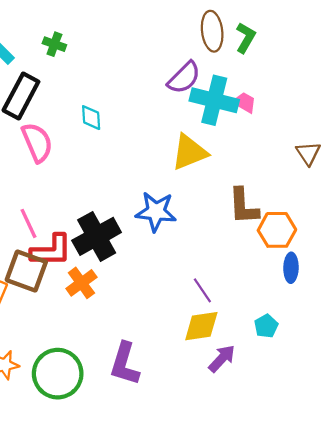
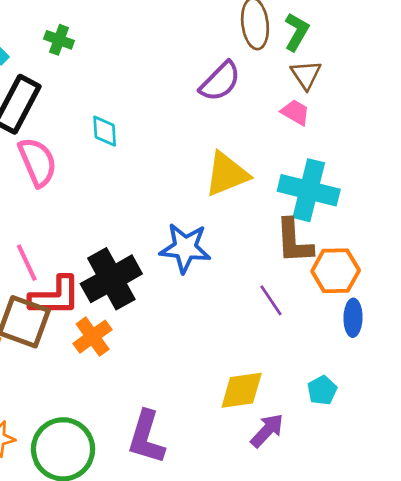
cyan cross: (214, 100) -> (309, 190), moved
brown triangle: (308, 153) -> (306, 75), moved
purple line: (202, 290) -> (271, 300), moved

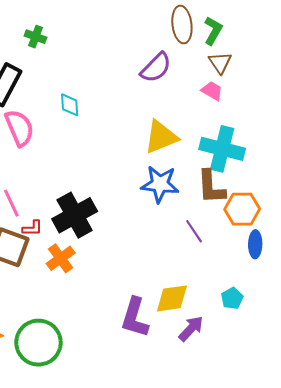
blue star: (185, 248) -> (160, 184), moved
red L-shape: (55, 296) -> (32, 228), size x0.5
purple L-shape: (146, 437) -> (135, 317), moved

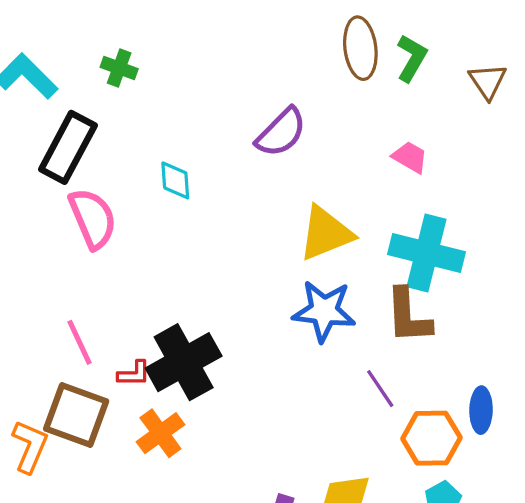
brown triangle: (220, 63) -> (488, 81), moved
purple semicircle: (156, 68) -> (281, 132), moved
orange hexagon: (242, 209) -> (431, 438), moved
red L-shape: (32, 228) -> (134, 374), moved

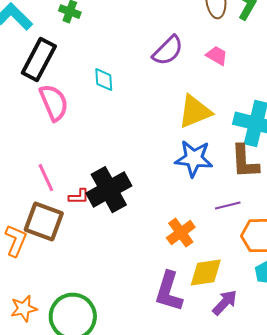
pink trapezoid: (410, 157) -> (217, 56), moved
purple line: (380, 389) -> (228, 206), turned -70
orange cross: (160, 433) -> (181, 233), moved

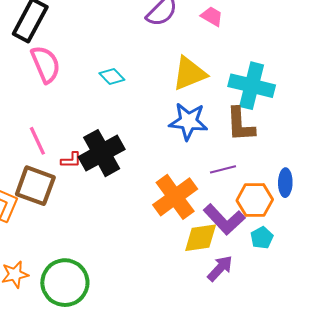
cyan diamond: (104, 80) -> (112, 76), moved, turned -40
orange cross: (181, 233) -> (175, 197), size x1.5
purple L-shape: (169, 292) -> (224, 219), moved, turned -60

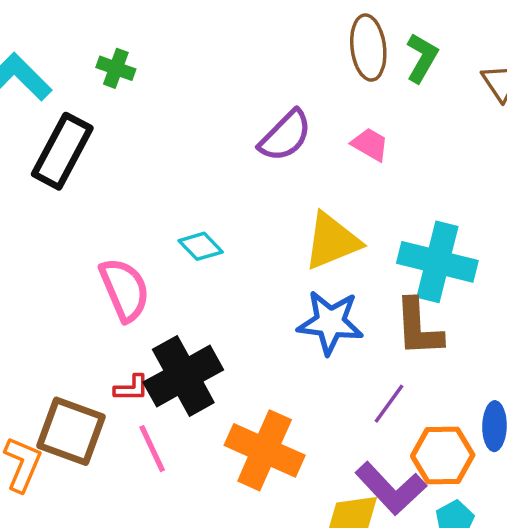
pink semicircle: (46, 64) -> (125, 290), moved
pink line: (37, 141) -> (152, 449), moved
purple line: (223, 169) -> (389, 404), turned -40
orange cross: (175, 197) -> (265, 450), moved, turned -30

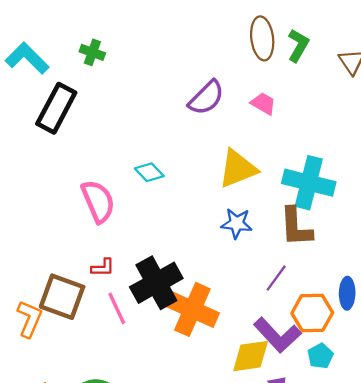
blue star: (330, 322) -> (237, 223), size x0.7
black cross: (183, 376) -> (156, 283), moved

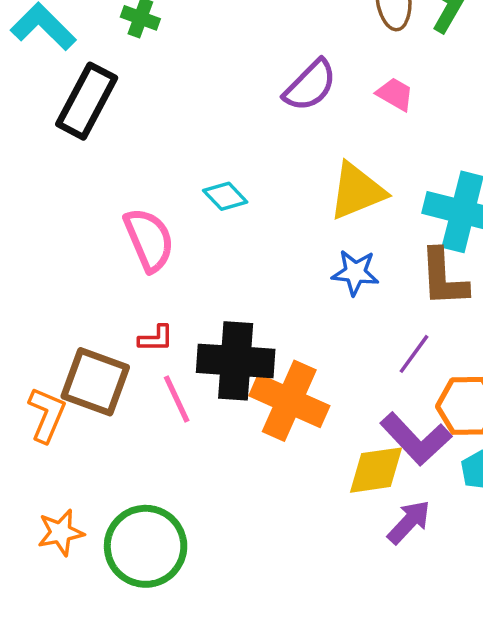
black cross: (156, 283) -> (236, 361), turned 33

